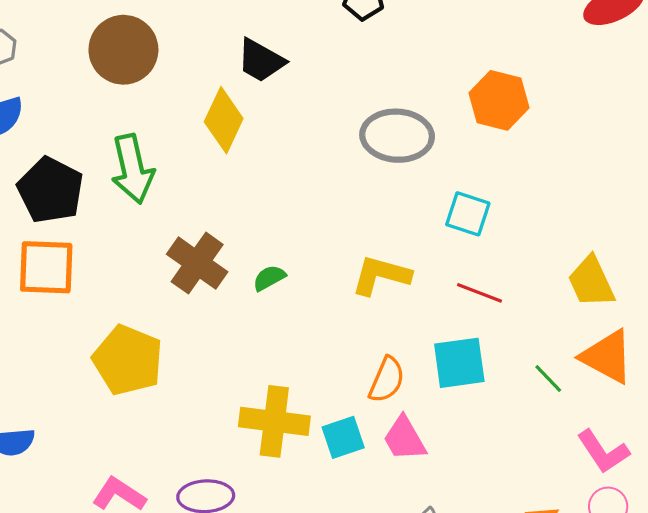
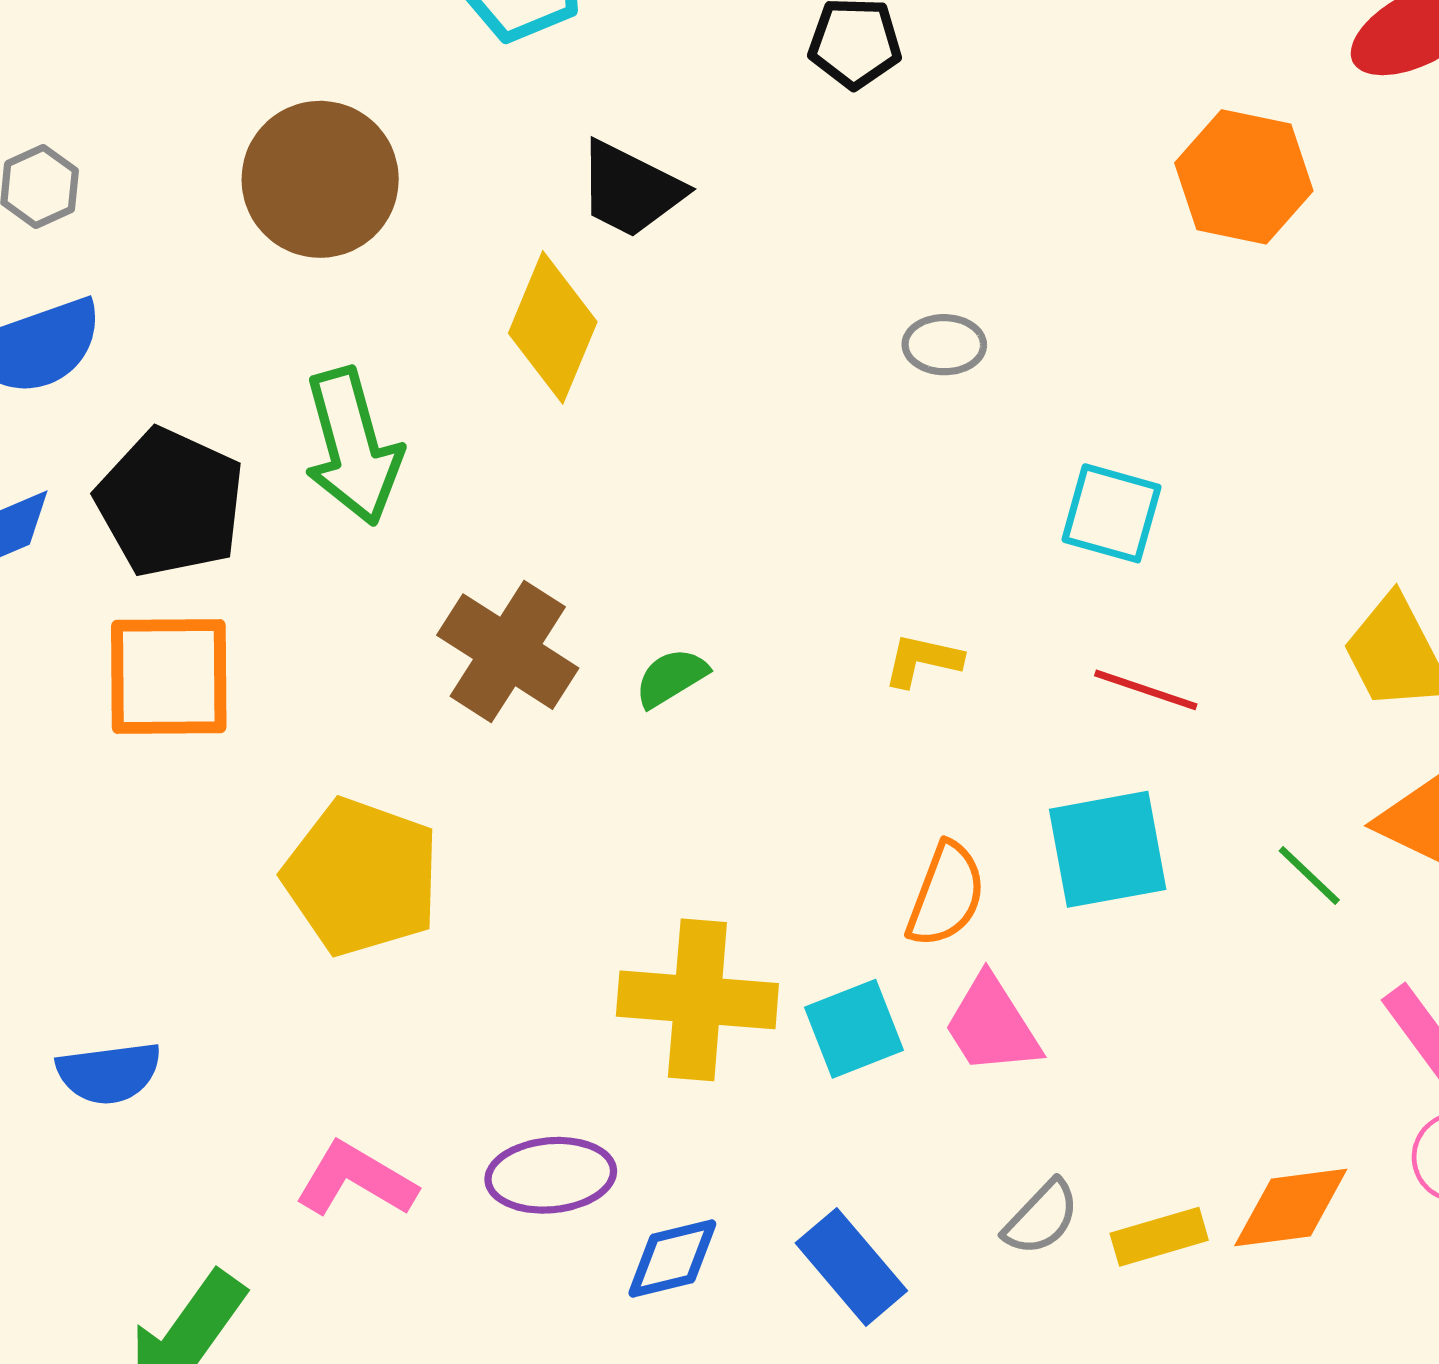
orange hexagon: (499, 100) -> (1244, 177), moved
gray ellipse: (397, 136) -> (944, 345), size x0.5
yellow L-shape: (381, 275) -> (923, 660), size x0.6

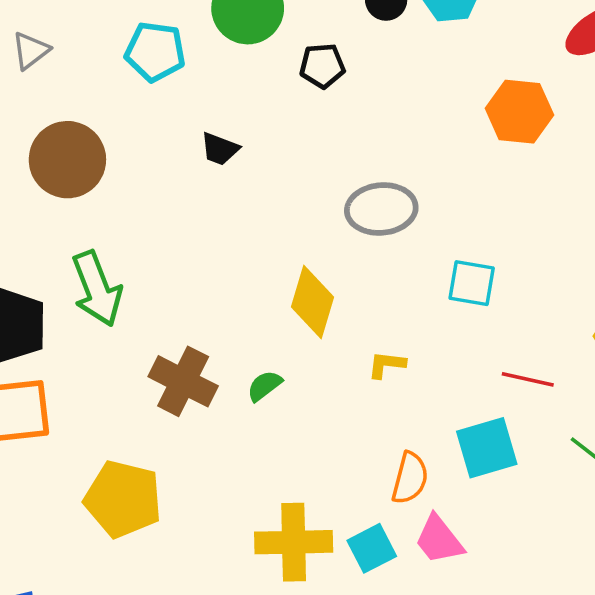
black trapezoid: (630, 189) -> (220, 149), size x0.7
yellow diamond: (553, 327) -> (312, 302), moved
gray ellipse: (944, 345) -> (381, 209), size x1.8
red line: (1146, 690) -> (528, 379), moved

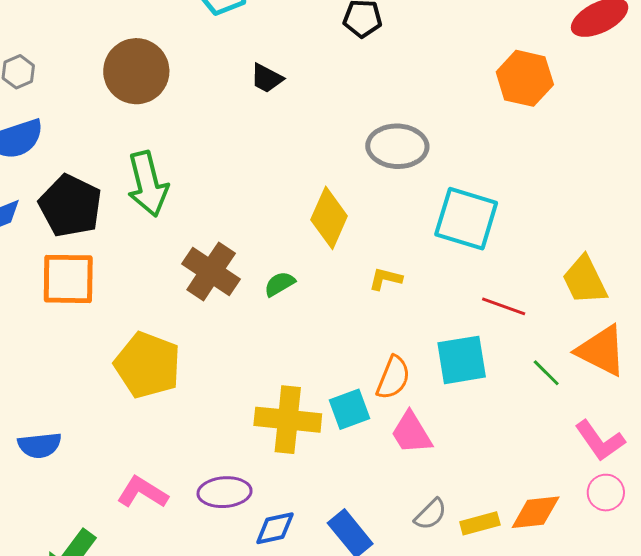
cyan square: (472, 283) -> (466, 219), size x1.5
cyan square: (372, 548) -> (349, 409), moved

